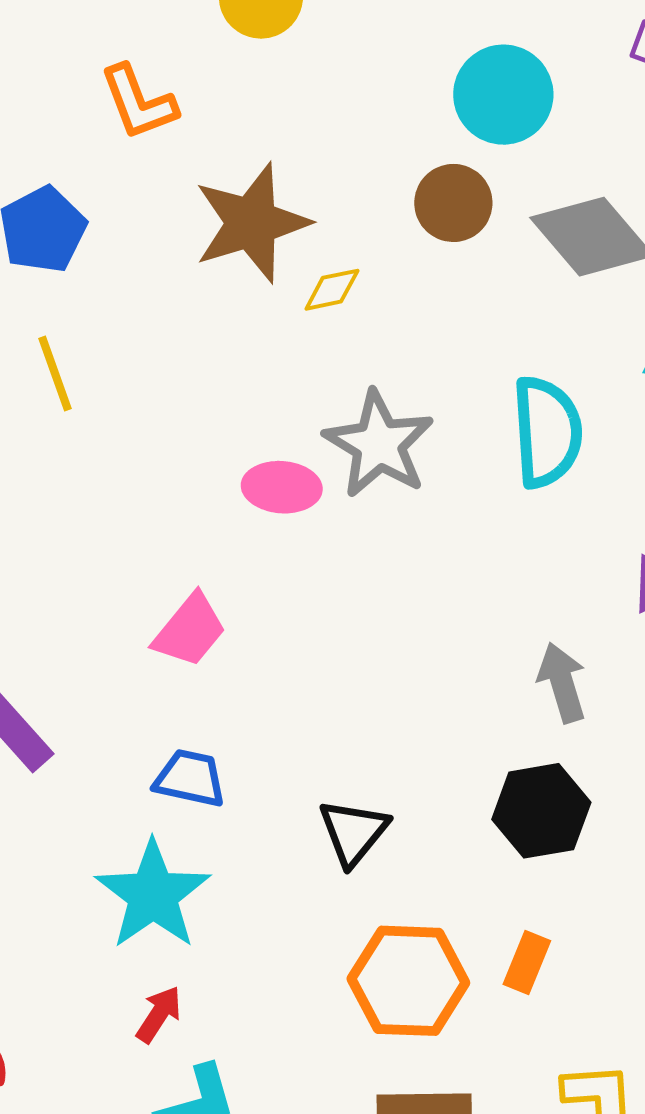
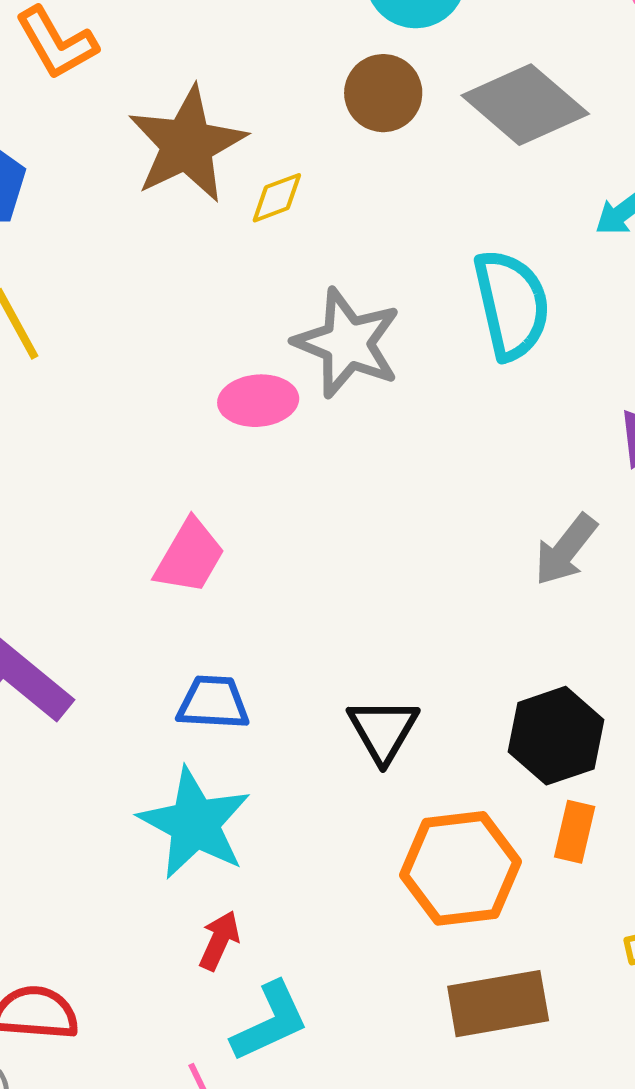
gray arrow: (562, 683) -> (566, 550), turned -116
black hexagon: (541, 811) -> (556, 736), moved

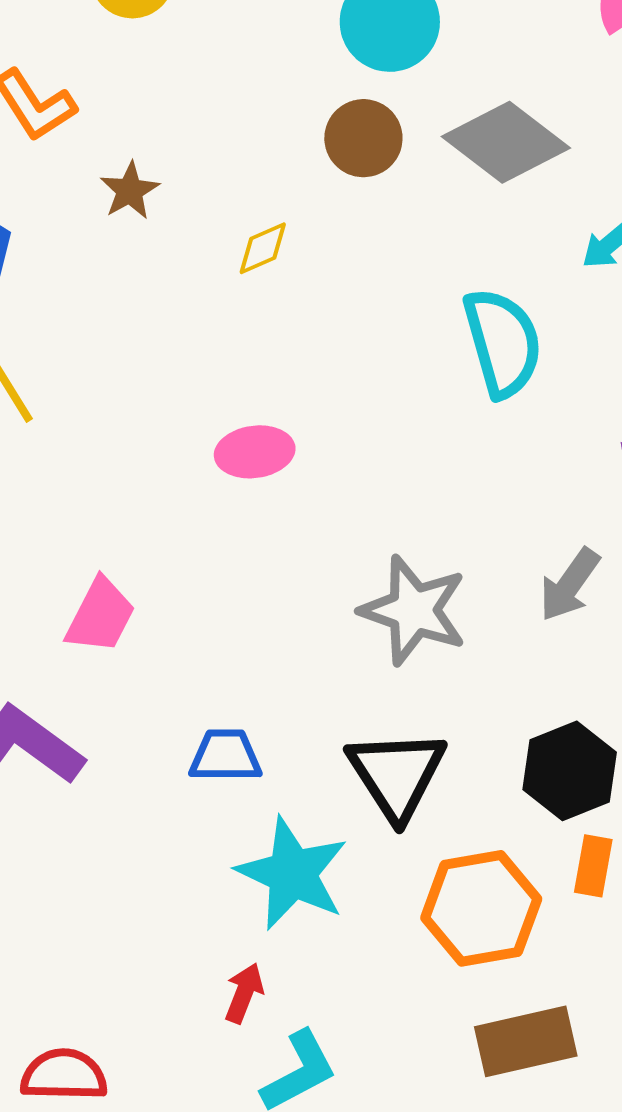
brown star: (187, 144) -> (130, 191), moved, size x0.5
gray star: (347, 343) -> (414, 610), moved
pink trapezoid: (190, 556) -> (100, 616), moved
black triangle: (383, 730) -> (397, 774), size x1.4
cyan star: (195, 823) -> (292, 874), moved

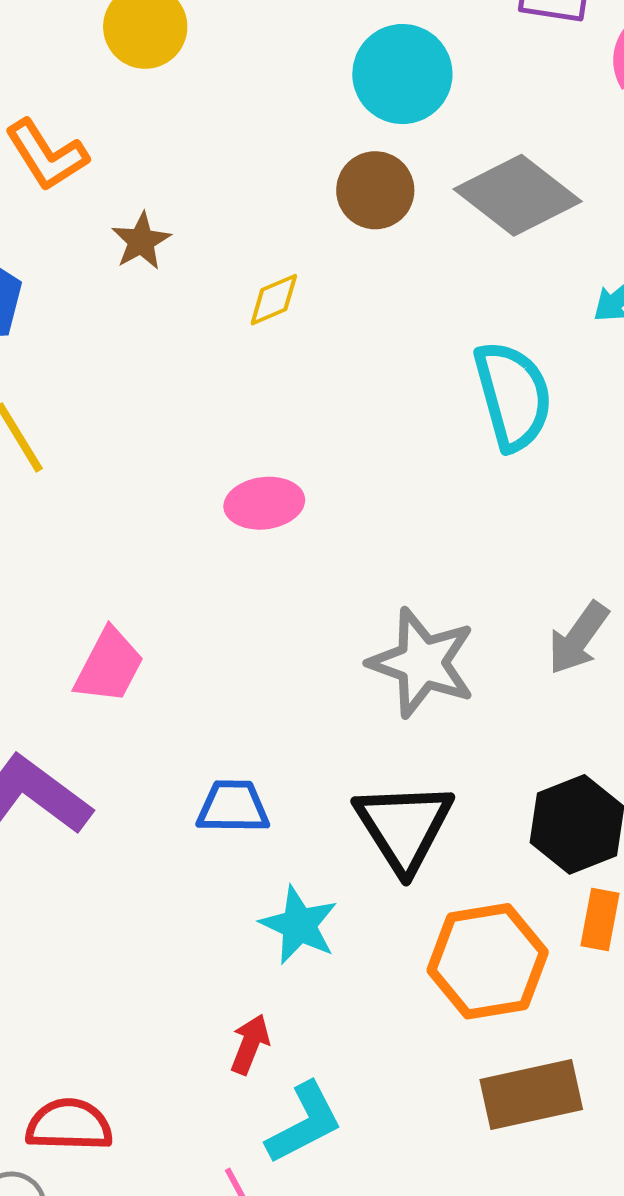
cyan star: (292, 874) -> (299, 925), size x0.7

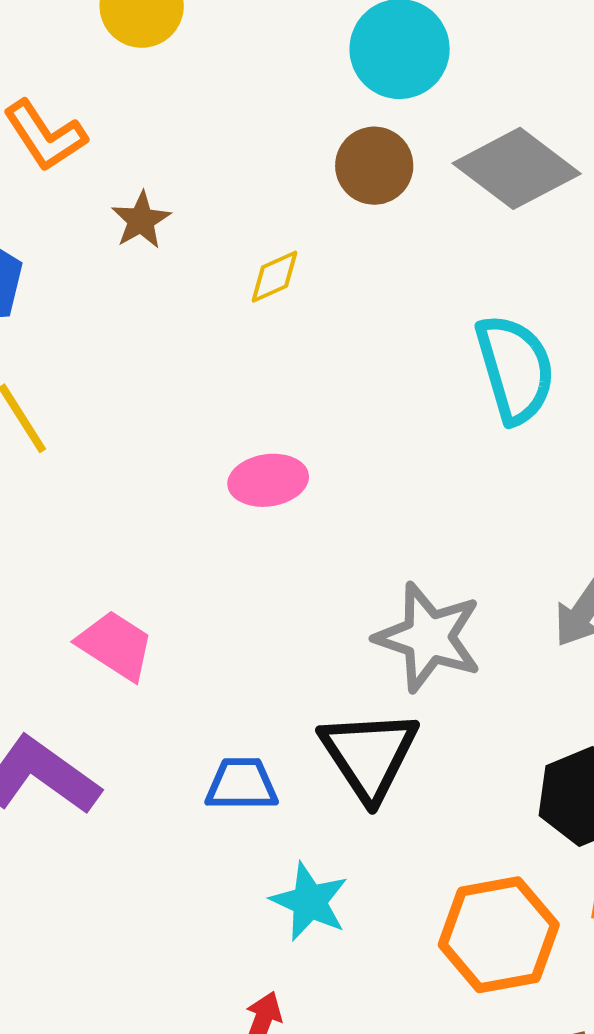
pink trapezoid: (109, 666) -> (115, 645), turned -84
black triangle: (404, 827) -> (369, 755), moved

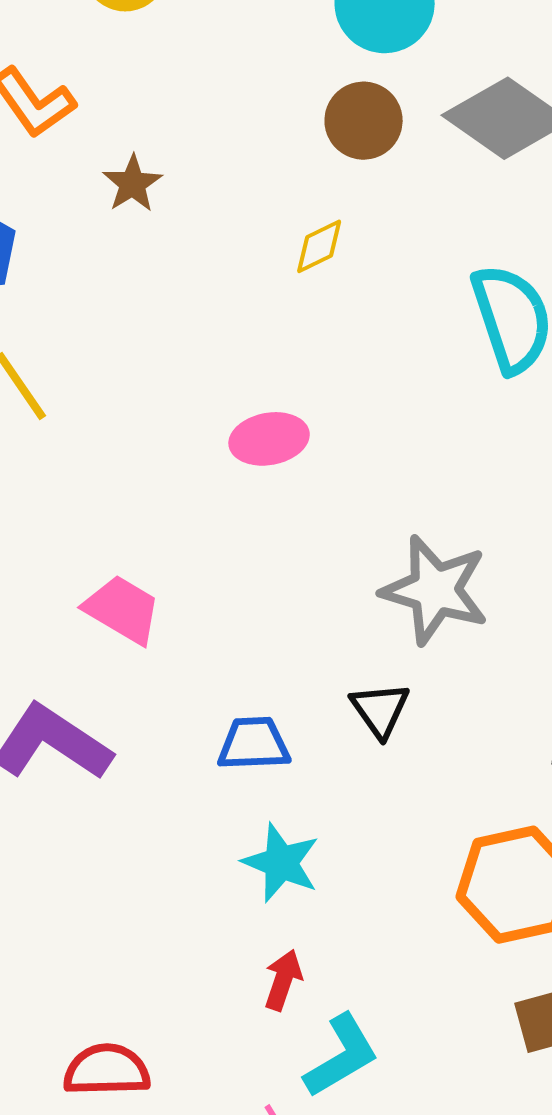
yellow diamond: (274, 277) -> (319, 246), moved
black triangle: (369, 755) -> (380, 710), size x0.6
cyan star: (309, 902) -> (281, 863), moved

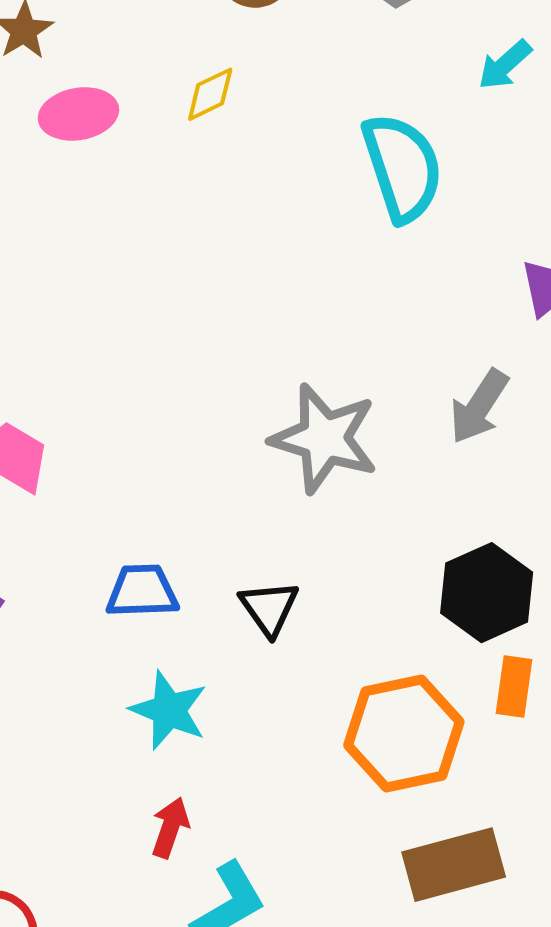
pink ellipse: (269, 439) -> (78, 114), moved
black triangle: (380, 710) -> (269, 608), moved

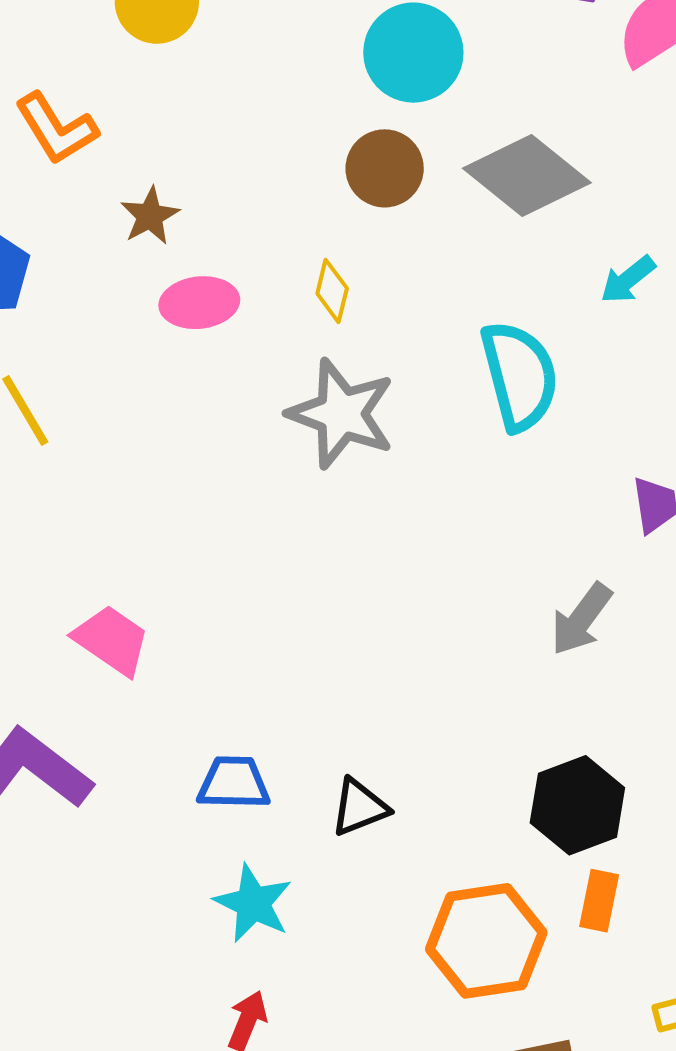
yellow diamond: (210, 94) -> (332, 291), turned -54
gray star: (324, 438) -> (341, 414), moved
black triangle: (269, 608) -> (359, 807), turned 40

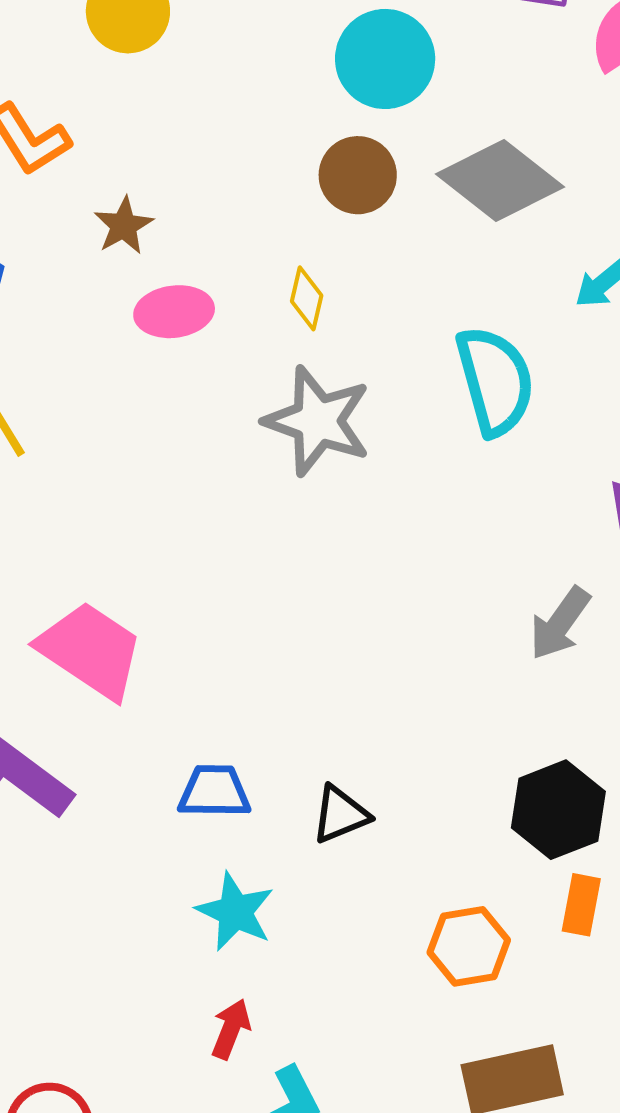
pink trapezoid: (112, 640) -> (91, 650), size x1.4
orange hexagon: (486, 941) -> (469, 946), size x0.7

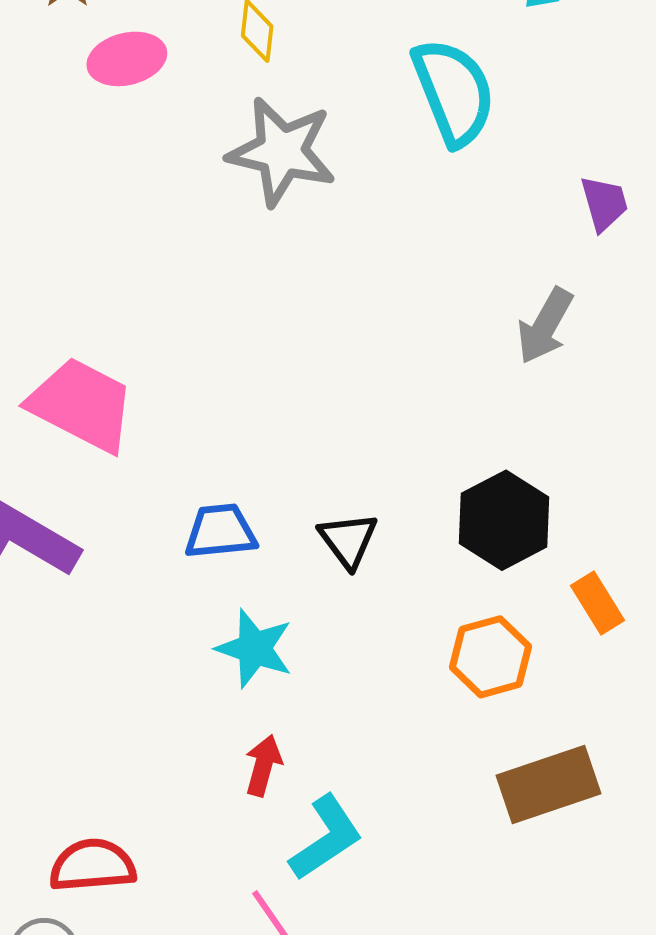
black hexagon: (558, 810) -> (504, 520), moved
black triangle: (340, 814) -> (348, 540), turned -38
orange rectangle: (581, 905) -> (598, 603), turned -36

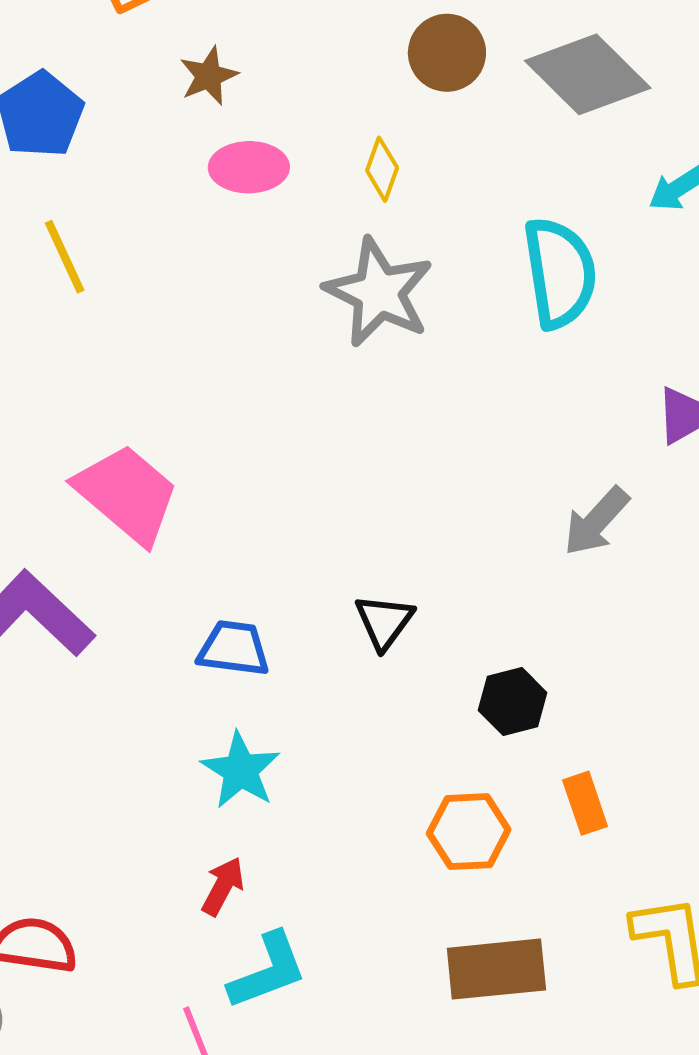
black hexagon: (504, 520) -> (513, 702), size x0.7
black triangle: (348, 540) -> (384, 622), moved

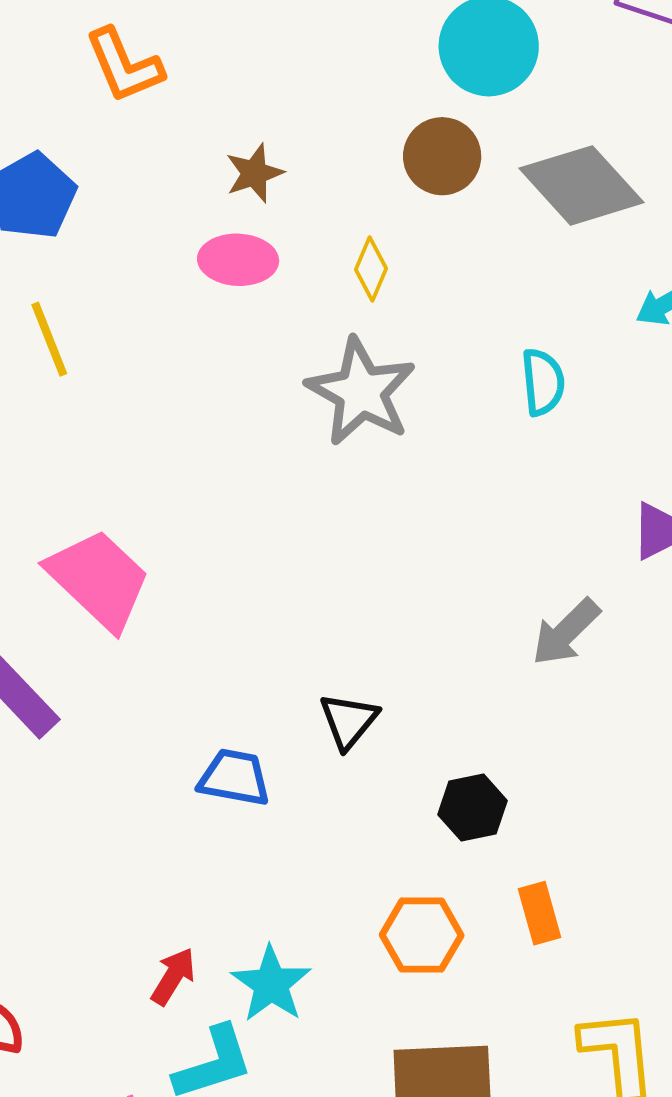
brown star: (209, 76) -> (254, 173), moved
cyan semicircle: (560, 273) -> (543, 382), size x0.6
blue trapezoid: (234, 648) -> (234, 778), moved
cyan star: (241, 770) -> (271, 984), moved

